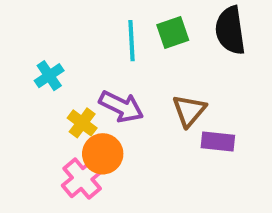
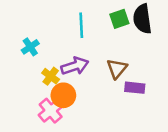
green square: (173, 32) -> (119, 19), moved
purple arrow: (121, 106) -> (75, 66), turned -44

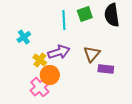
green square: (119, 19) -> (85, 14), moved

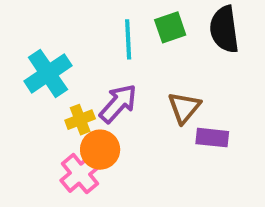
cyan cross: (24, 37) -> (48, 73), size x1.6
purple arrow: (59, 52) -> (118, 104), turned -30
yellow cross: (40, 60) -> (80, 120), turned 32

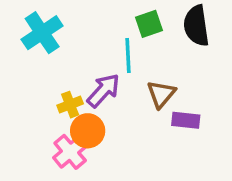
cyan line: (128, 39) -> (128, 55), moved
cyan cross: (48, 73) -> (42, 33), moved

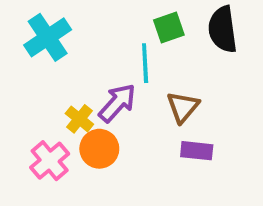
yellow cross: (70, 105) -> (79, 119), turned -30
purple rectangle: (186, 120) -> (197, 151), moved
pink cross: (70, 152) -> (50, 161), moved

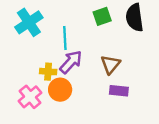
cyan line: (145, 63) -> (65, 38), moved
yellow cross: (79, 119) -> (48, 72), turned -35

